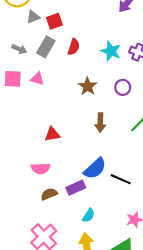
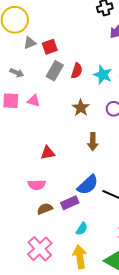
gray rectangle: (46, 47) -> (55, 71), moved
red semicircle: (74, 47) -> (77, 71), moved

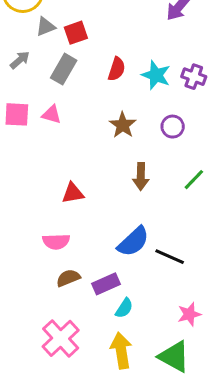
gray rectangle: (55, 71) -> (64, 69), moved
gray arrow: (17, 73) -> (20, 60), moved, turned -64
purple rectangle: (70, 203) -> (106, 284), moved

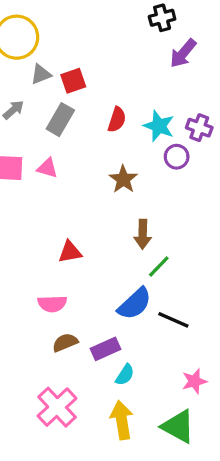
purple circle: (173, 127) -> (177, 157), moved
green line: (194, 180) -> (159, 267), moved

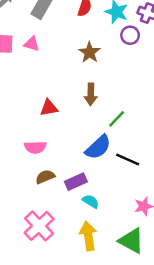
brown arrow: (143, 234) -> (91, 94), moved
cyan semicircle: (125, 375) -> (91, 201), turned -91

